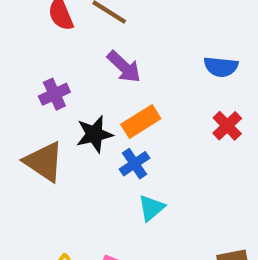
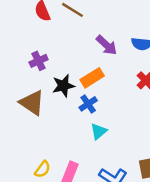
purple arrow: (124, 67) -> (106, 45), moved

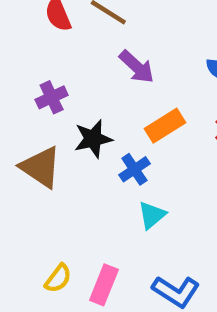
purple arrow: (106, 45) -> (137, 67), moved
orange rectangle: (92, 78) -> (165, 126), moved

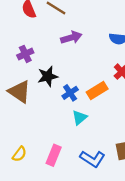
purple arrow: (137, 67) -> (71, 37), turned -60
orange rectangle: (165, 126) -> (97, 90), moved
yellow semicircle: (58, 278) -> (19, 154), moved

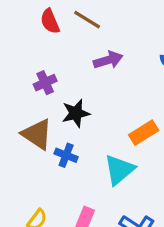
blue cross: (70, 93) -> (66, 155), moved, turned -35
cyan triangle: (79, 118) -> (119, 170), size x1.5

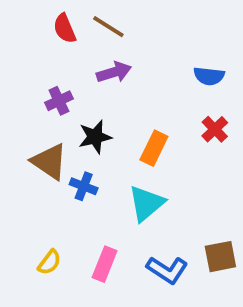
purple arrow: (108, 60) -> (114, 72), moved
orange rectangle: (144, 133) -> (154, 148), moved, turned -32

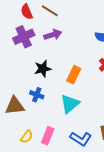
purple cross: (59, 101) -> (24, 37), moved, size x1.5
brown triangle: (49, 162) -> (15, 106), moved, turned -40
yellow semicircle: (49, 262) -> (27, 137), moved

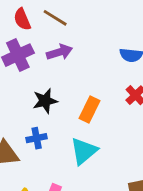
blue cross: (37, 95) -> (37, 138), turned -32

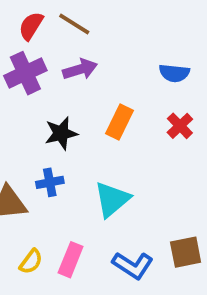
red semicircle: (22, 19) -> (31, 26), turned 55
orange rectangle: (90, 109) -> (120, 122), moved

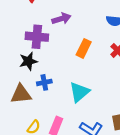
purple cross: (25, 73) -> (37, 37), moved, turned 30
black star: (61, 133) -> (28, 61), moved

